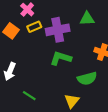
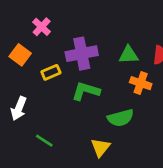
green triangle: (87, 19) -> (129, 55), moved
yellow rectangle: (34, 27) -> (51, 72), moved

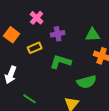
pink cross: (42, 27) -> (37, 18), moved
purple cross: (82, 54) -> (58, 34), size x0.6

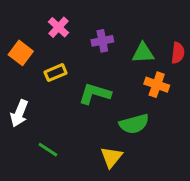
purple cross: (58, 34) -> (102, 41), moved

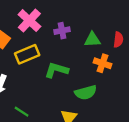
pink cross: (59, 27) -> (29, 21), size x1.5
yellow rectangle: (55, 73) -> (27, 54), size x1.5

